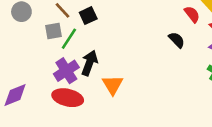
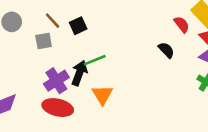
green line: (69, 39) -> (95, 60), moved, turned 35

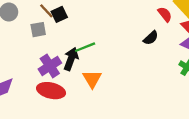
black square: (78, 26) -> (59, 14), moved
black semicircle: (166, 50) -> (151, 38), turned 91

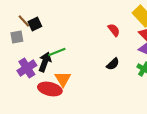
red semicircle: (165, 14) -> (114, 30), moved
black semicircle: (151, 38) -> (113, 64), moved
red ellipse: (51, 91) -> (50, 89), moved

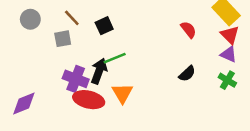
black square: (35, 24) -> (104, 26), moved
purple cross: (27, 68) -> (76, 79), turned -36
red ellipse: (50, 89) -> (89, 100), moved

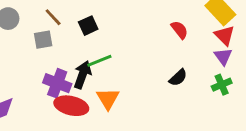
purple triangle: (229, 54) -> (223, 57), turned 30
green cross: (227, 80) -> (222, 85), turned 36

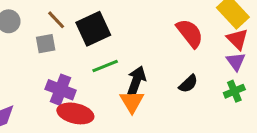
black square: (88, 26) -> (93, 29), size x1.6
red semicircle: (180, 30) -> (190, 33), size x1.5
black arrow: (83, 75) -> (136, 81), moved
orange triangle: (108, 99) -> (132, 102), moved

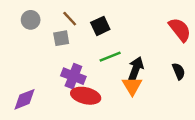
black square: (93, 29) -> (100, 26), size x0.7
black semicircle: (188, 84) -> (179, 71), turned -70

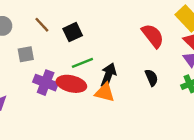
gray square: (61, 38) -> (26, 54), moved
orange triangle: (132, 86) -> (105, 92), turned -45
red ellipse: (86, 96) -> (71, 84), moved

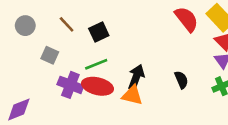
red semicircle: (153, 36) -> (187, 19), moved
gray square: (26, 54) -> (50, 55), turned 35
green line: (82, 63) -> (96, 64), moved

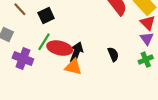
green line: (96, 64) -> (44, 42), turned -36
red ellipse: (98, 86) -> (60, 48), moved

